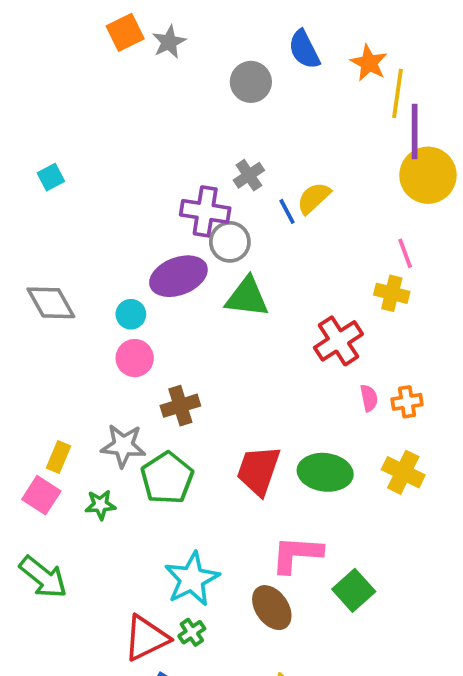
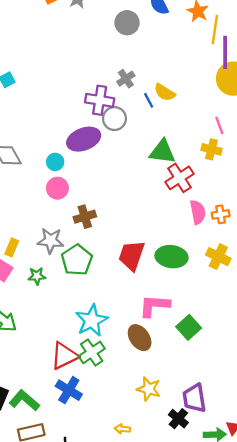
yellow semicircle: (314, 198) -> (165, 92), turned -105
green triangle: (247, 297) -> (162, 152), moved
pink semicircle: (369, 398) -> (198, 212), size x1.5
green cross: (192, 632) -> (92, 352), size x1.6

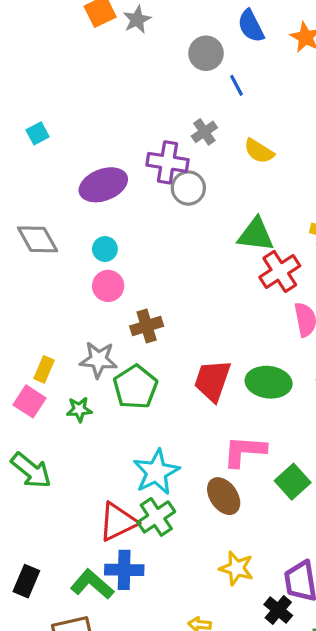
blue line: (149, 100) -> (236, 85), moved
purple ellipse: (84, 139) -> (103, 185), moved
blue cross: (69, 390) -> (124, 570), turned -30
green L-shape: (24, 400) -> (92, 584), moved

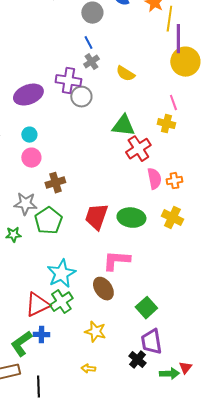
blue line: (236, 85) -> (88, 43), moved
green square: (293, 482) -> (146, 308), moved
yellow star: (236, 568) -> (95, 332), moved
blue cross: (124, 570) -> (41, 335), size x0.7
green L-shape: (92, 584) -> (21, 344), turned -76

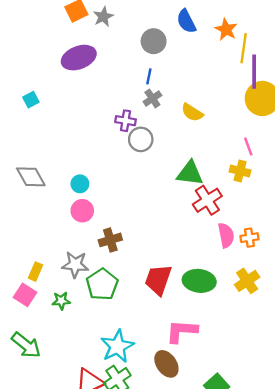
blue line: (88, 43) -> (149, 76), turned 40
purple cross: (68, 81) -> (126, 121), size x0.7
purple ellipse: (28, 95) -> (79, 58), moved
yellow cross: (172, 218) -> (247, 281), turned 30

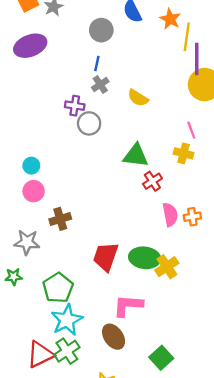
red cross: (207, 200) -> (152, 181), size x0.7
yellow cross: (247, 281) -> (167, 267), moved
green pentagon: (102, 284) -> (58, 288), moved

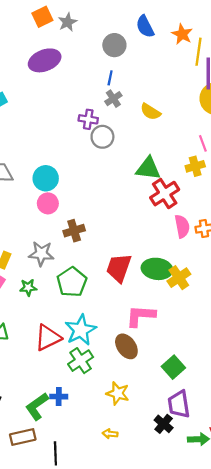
yellow cross: (183, 153) -> (195, 166), turned -30
cyan circle: (31, 166) -> (46, 178), size x1.5
red cross: (152, 181) -> (165, 194), size x1.5
green pentagon: (58, 288) -> (72, 282), moved
red triangle: (40, 354) -> (48, 338), moved

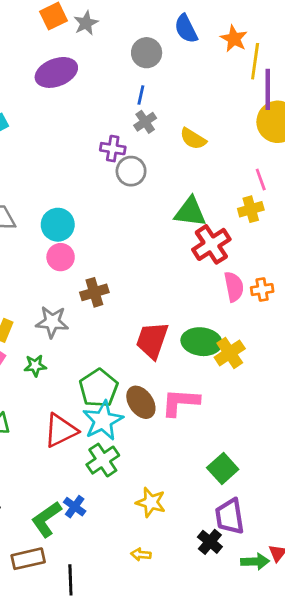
green pentagon: (72, 282) -> (99, 388), moved
brown ellipse: (126, 346) -> (141, 402), moved
blue cross: (59, 397) -> (75, 507), turned 35

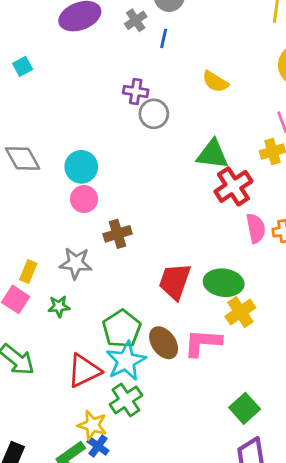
gray cross: (145, 122) -> (136, 20), moved
yellow cross: (230, 353) -> (240, 312), moved
yellow star: (151, 502) -> (92, 425), moved

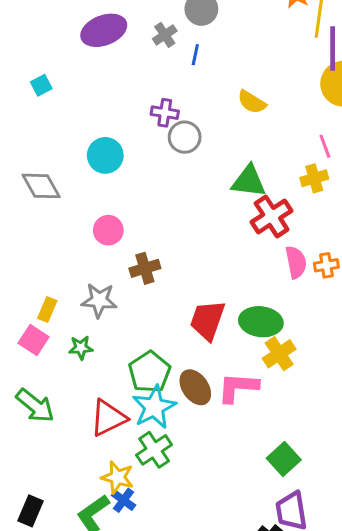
cyan circle: (81, 167) -> (105, 155), moved

